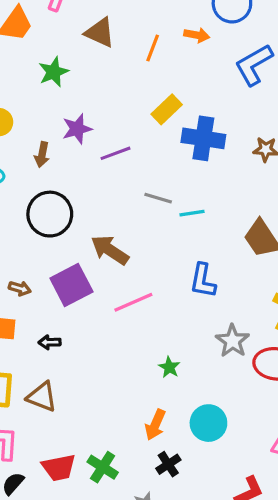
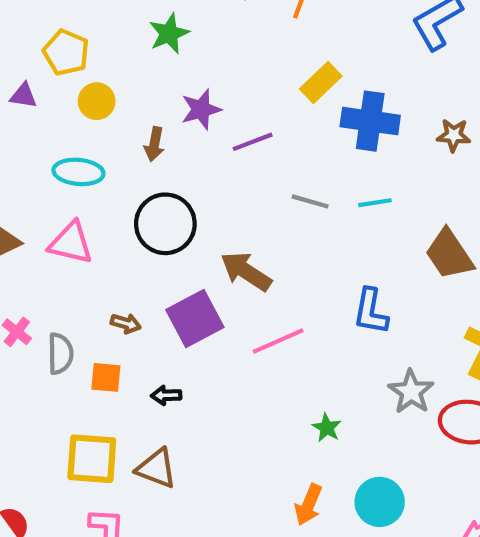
cyan line: (192, 213) -> (375, 203), moved

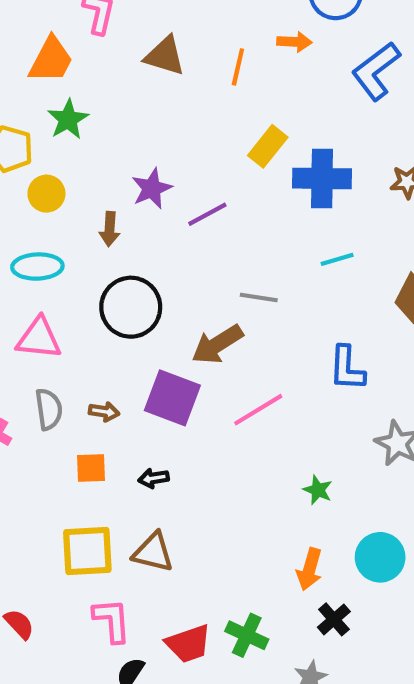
green star: (169, 34) -> (68, 119), moved
gray line: (310, 201) -> (259, 298), moved
brown arrow: (246, 271) -> (217, 344), turned -58
purple square: (195, 318) -> (172, 398), turned -34
gray semicircle: (60, 354) -> (49, 409), moved

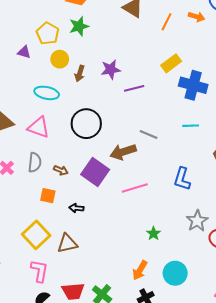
brown arrow: (110, 229) -> (80, 73), moved
yellow square: (87, 551) -> (36, 235), turned 36
brown triangle: (153, 552) -> (67, 243), turned -40

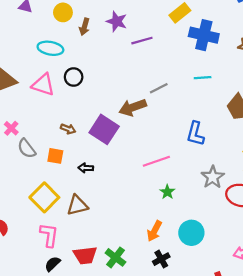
purple star: (111, 69) -> (117, 21), turned 30
black circle: (86, 124) -> (74, 77), moved, size x0.6
gray line: (149, 134) -> (159, 88), turned -48
gray semicircle: (35, 162) -> (27, 148), moved, turned 138
pink line: (135, 188) -> (156, 161), moved

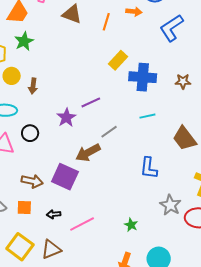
purple star: (117, 21) -> (66, 118), moved, turned 30
purple line: (142, 41) -> (91, 102), moved
brown arrow: (68, 129) -> (32, 181), size x1.5
pink line: (156, 161) -> (82, 224), moved

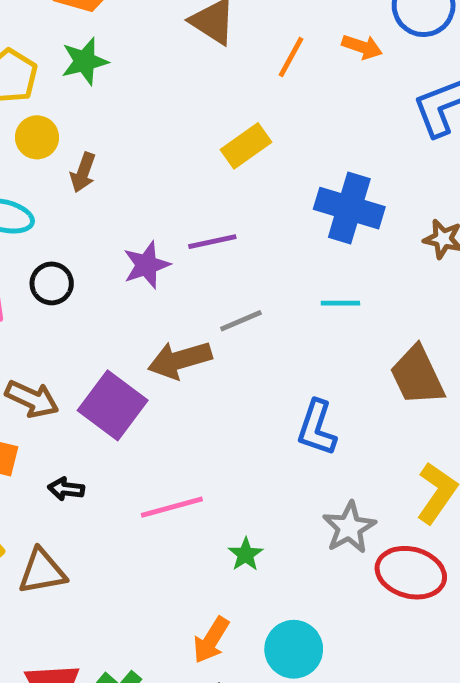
yellow rectangle: (118, 60) -> (246, 146), moved
pink line: (82, 224) -> (172, 507), moved

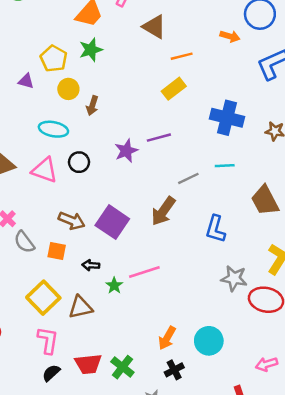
orange line: (291, 57) -> (182, 56), moved, turned 50
gray line: (241, 321) -> (188, 178), moved
brown arrow: (180, 360) -> (163, 211), moved, turned -36
gray star: (349, 527) -> (234, 278), turned -30
green star: (246, 554) -> (114, 285), moved

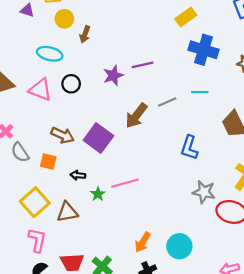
yellow rectangle: (174, 89) -> (186, 17), moved
brown arrow: (163, 211) -> (136, 116), moved

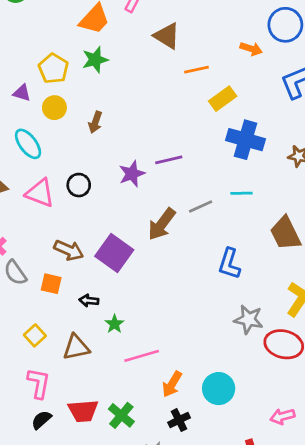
yellow circle: (64, 19) -> (54, 108), moved
cyan ellipse: (50, 54) -> (28, 144), moved, turned 40
pink line: (125, 183) -> (142, 356), moved
yellow square: (35, 202) -> (35, 335), size x0.6

